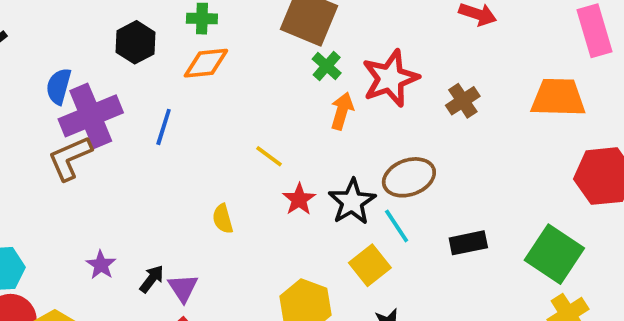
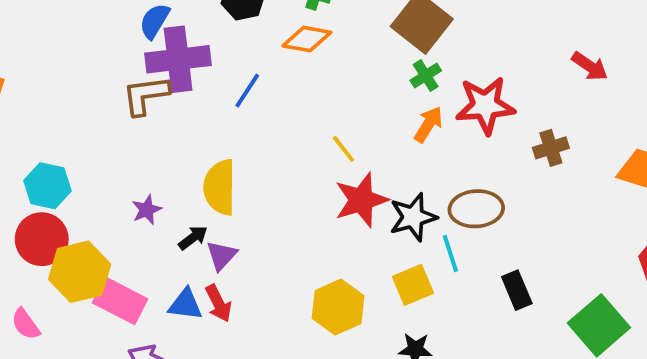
red star: (299, 199) -> (361, 200), size x1.6
yellow semicircle: (223, 219) -> (220, 187), moved, size x1.8
black rectangle: (468, 243) -> (517, 290), turned 63

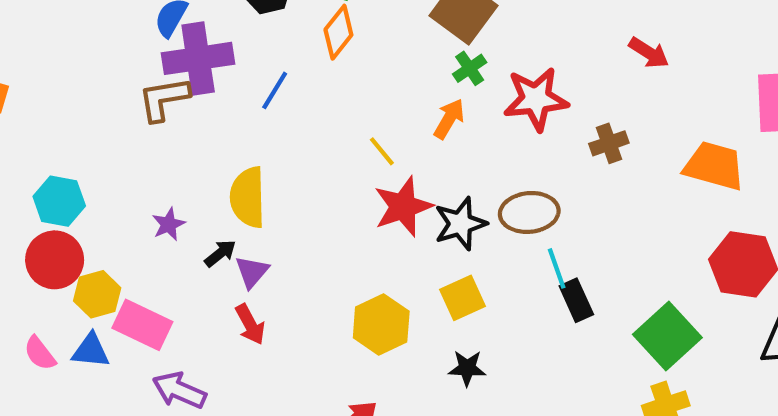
orange diamond: (307, 39) -> (338, 32), turned -60
orange arrow: (428, 124) -> (449, 119), moved
cyan line: (450, 253) -> (557, 268), moved
yellow hexagon: (80, 272) -> (97, 294), size x0.7
blue triangle: (185, 304) -> (91, 351), moved

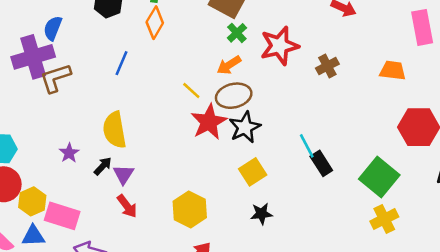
purple cross: (198, 58) -> (33, 57), moved
orange arrow: (449, 119) -> (229, 65), turned -145
orange trapezoid: (714, 166) -> (393, 70), size x0.7
brown ellipse: (529, 212) -> (234, 96), moved
yellow hexagon: (381, 325) -> (190, 209), moved

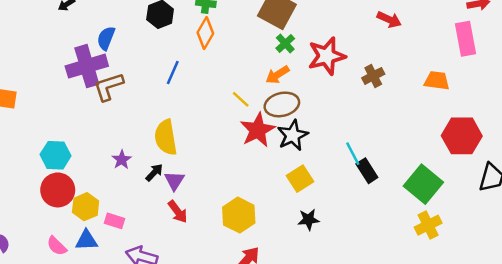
pink rectangle: (62, 216) -> (114, 221), size x0.6

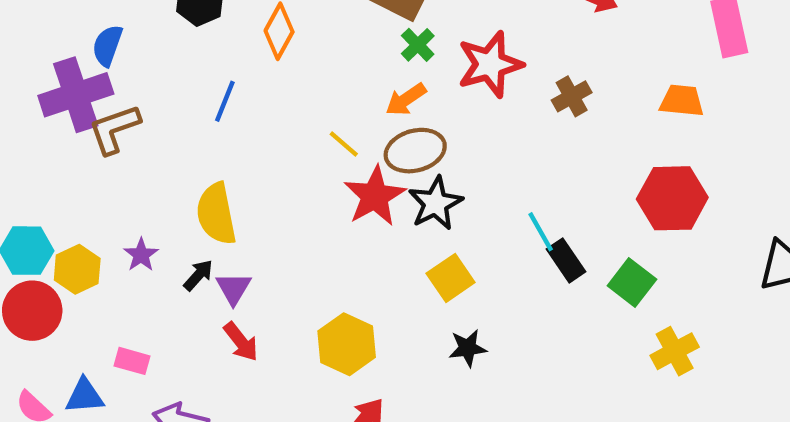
red hexagon: (462, 136) -> (672, 198), moved
green square: (423, 184) -> (632, 283), moved, size x0.7
yellow hexagon: (86, 207) -> (77, 269), moved

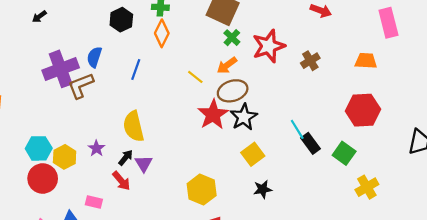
blue semicircle: (107, 46) -> (94, 57), moved
yellow line: (344, 144) -> (195, 77), moved
red arrow: (241, 342) -> (121, 181), moved

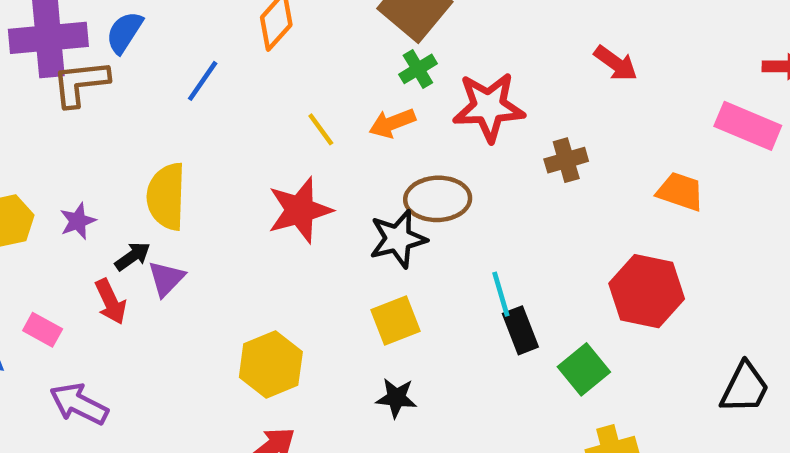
pink rectangle: (388, 23) -> (748, 126), turned -68
brown ellipse: (233, 91) -> (438, 199), moved
red star: (213, 114) -> (300, 210), moved

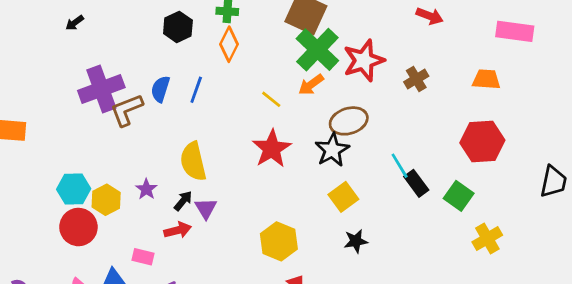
blue semicircle: (124, 32) -> (160, 89), moved
green cross: (418, 69) -> (317, 50), size x2.0
red arrow: (111, 302) -> (178, 230), turned -64

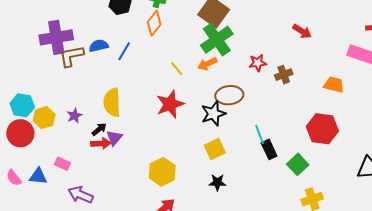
red star: (364, 61) -> (258, 63), moved, size x0.6
blue semicircle: (160, 89) -> (99, 46), turned 48
red arrow: (178, 230) -> (101, 143), moved

